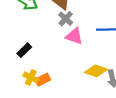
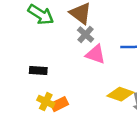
black rectangle: (24, 50) -> (38, 70), turned 48

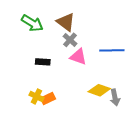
black rectangle: (38, 70) -> (43, 62), moved

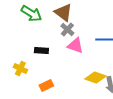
yellow cross: (36, 96) -> (20, 69), moved

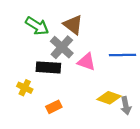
gray cross: (67, 30) -> (62, 47), moved, size x1.5
black rectangle: (41, 51) -> (48, 67), size x1.5

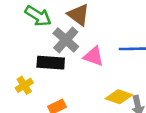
yellow cross: (25, 88) -> (24, 85), turned 32

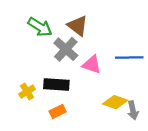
black rectangle: (51, 63) -> (56, 85), moved

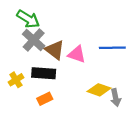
brown triangle: (78, 26) -> (55, 50), moved
gray cross: (66, 49) -> (34, 40), moved

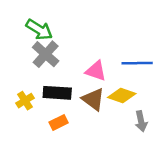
brown triangle: (55, 50) -> (93, 99), moved
yellow diamond: (99, 90) -> (122, 95), moved

